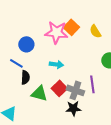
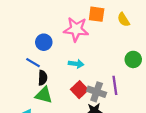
orange square: (71, 27) -> (97, 14), moved, turned -35
yellow semicircle: (95, 31) -> (124, 20), moved
green triangle: (39, 93) -> (44, 95), moved

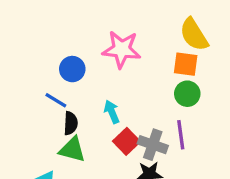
orange square: (97, 14) -> (186, 64), moved
yellow semicircle: (124, 20) -> (194, 35), size x1.5
green circle: (133, 59) -> (187, 94), moved
cyan arrow: (76, 64) -> (112, 112), moved, turned -120

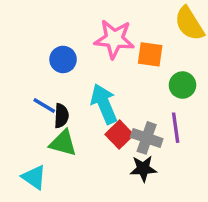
orange square: (186, 64) -> (150, 54), moved
blue line: (56, 100) -> (44, 106), moved
cyan arrow: (112, 112) -> (104, 104), size x1.6

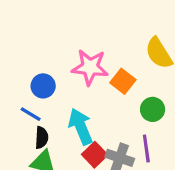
orange square: (150, 54) -> (123, 81), turned 30
blue line: (44, 106) -> (31, 114), moved

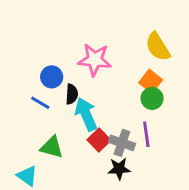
orange square: (123, 81) -> (151, 81), moved
black semicircle: (42, 138) -> (72, 94), moved

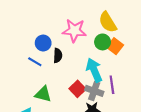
yellow semicircle: (158, 47) -> (108, 22), moved
green circle: (152, 98) -> (103, 42), moved
cyan arrow: (86, 114) -> (94, 70), moved

